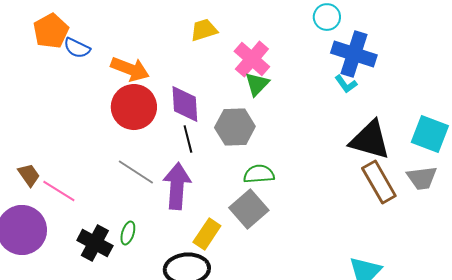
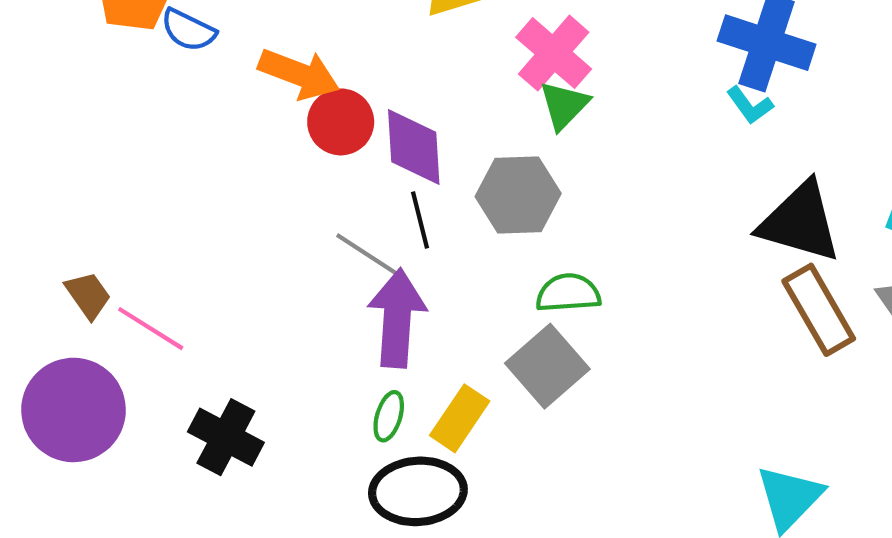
red circle: (134, 107) -> (341, 122), moved, size x0.7
gray line: (136, 172) -> (372, 258), moved
green ellipse: (128, 233) -> (389, 416), moved

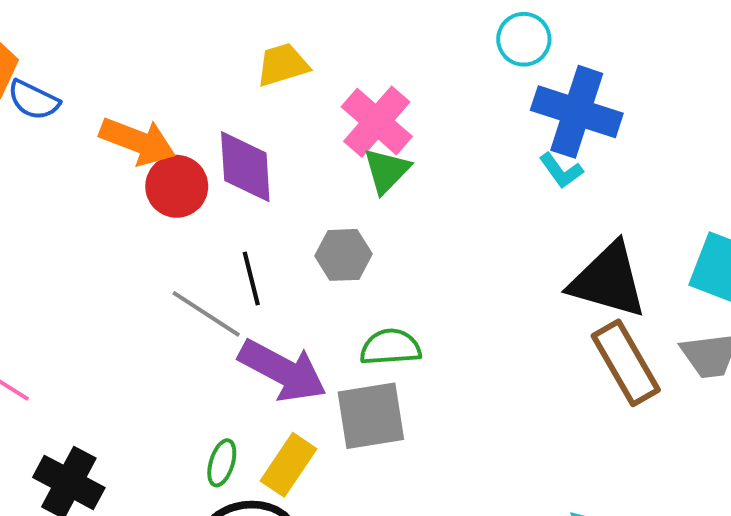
purple diamond: (414, 147) -> (245, 167), moved
gray hexagon: (518, 195) -> (343, 255), size x0.7
purple arrow: (397, 318) -> (283, 371), moved, turned 114
gray square: (547, 366) -> (371, 416), turned 32

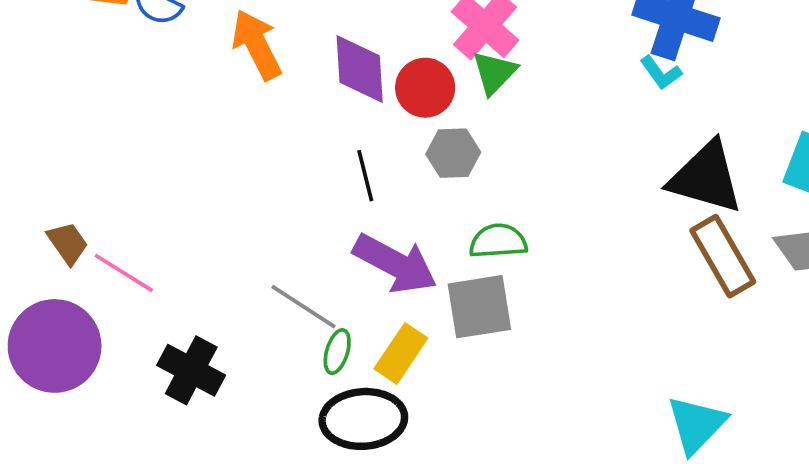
orange arrow: (137, 141) -> (257, 45), turned -138
red circle: (177, 186) -> (425, 88), moved
gray line: (206, 314) -> (303, 307), moved

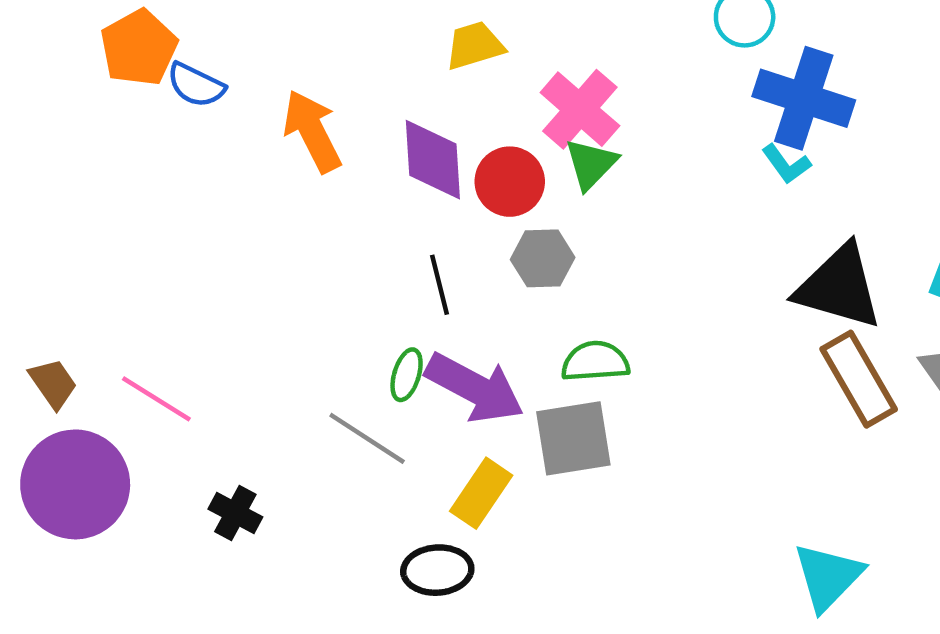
brown trapezoid: (68, 243) -> (53, 383), moved
green ellipse: (337, 352) -> (407, 375), moved
black cross: (191, 370) -> (235, 513), size x0.7
black ellipse: (363, 419) -> (437, 570), size x0.7

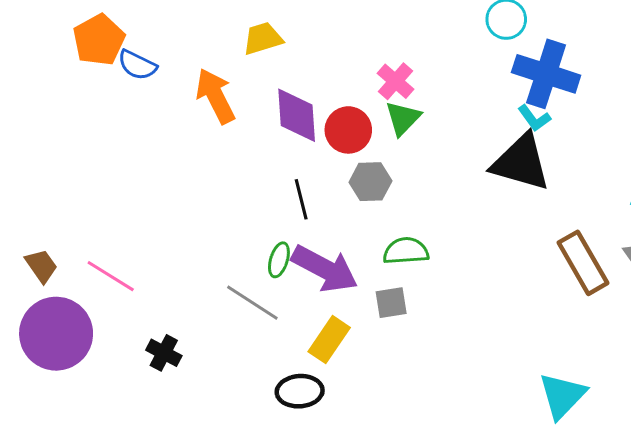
yellow trapezoid: (475, 46) -> (263, 38), moved
pink cross: (580, 109) -> (396, 81), size x0.7
black triangle: (839, 287) -> (521, 162), moved
gray square: (573, 438) -> (391, 303), size x0.6

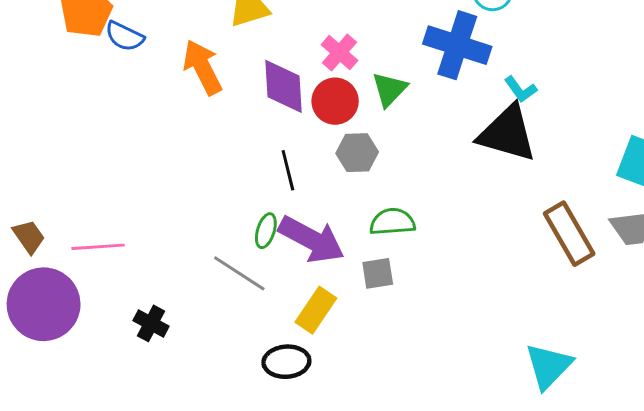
blue cross: (546, 74) -> (457, 45), moved
pink cross: (396, 81) -> (339, 53), moved
pink line: (111, 276) -> (98, 247), turned -36

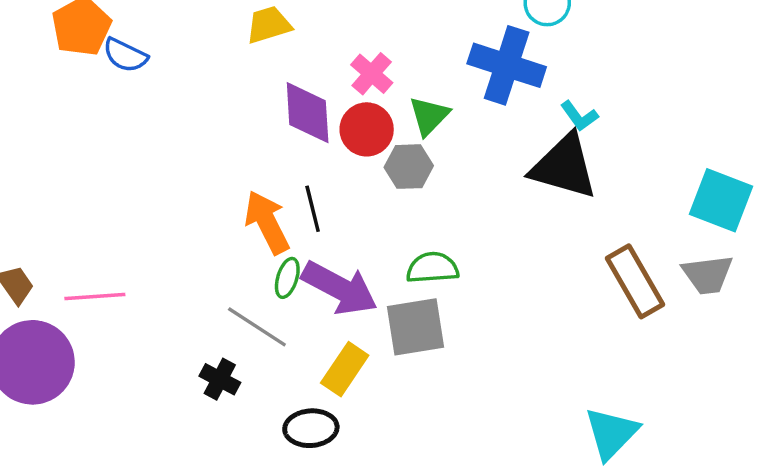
orange arrow: (203, 67) -> (267, 222), moved
gray hexagon: (357, 153) -> (409, 167), moved
gray square: (378, 273) -> (416, 327), size x1.6
black cross: (151, 323) -> (220, 379), moved

